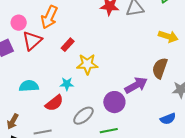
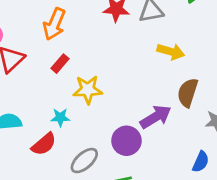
orange arrow: (49, 17) -> (54, 24), moved
yellow arrow: (168, 36) -> (171, 52), moved
blue semicircle: (168, 119) -> (201, 162), turned -42

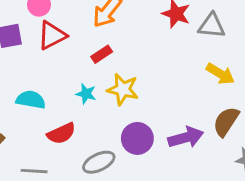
cyan star: (60, 117) -> (86, 94), moved
purple circle: (126, 141) -> (137, 138), moved

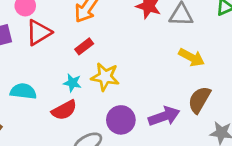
red semicircle: (61, 133) -> (64, 110), moved

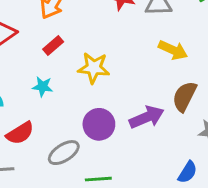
yellow star: (105, 77) -> (94, 68), moved
red semicircle: (64, 110) -> (20, 133), moved

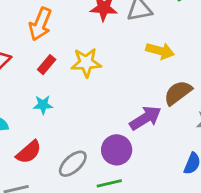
yellow star: (94, 68) -> (86, 63), moved
brown semicircle: (184, 96) -> (178, 93), turned 36
purple circle: (99, 124) -> (117, 150), moved

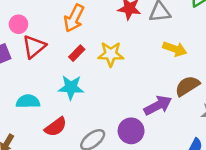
cyan star: (43, 105) -> (71, 87), size x1.5

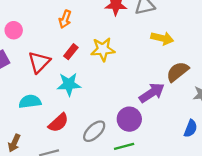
orange arrow: (74, 18) -> (65, 19), size x0.7
red triangle: (34, 47) -> (39, 62), moved

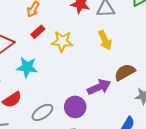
yellow arrow: (162, 38) -> (105, 40), moved, turned 42
red rectangle: (71, 52) -> (38, 32), moved

